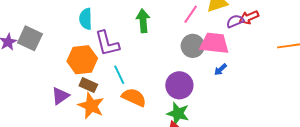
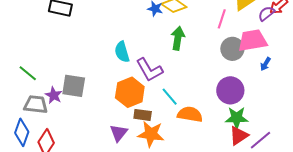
green arrow: (143, 21) -> (178, 38), turned 30

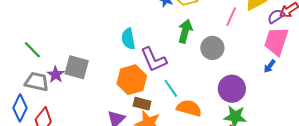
pink trapezoid: (253, 40) -> (276, 41), moved, turned -68
gray circle: (232, 49) -> (212, 48), moved

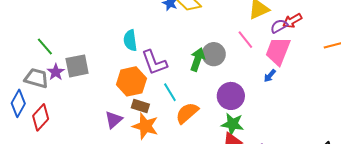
pink line: (231, 17) -> (245, 40), moved, turned -66
green arrow: (185, 31) -> (197, 59), moved
green line: (32, 50) -> (45, 46), moved
gray square: (77, 67) -> (77, 66), turned -30
orange semicircle: (189, 108) -> (187, 113), turned -60

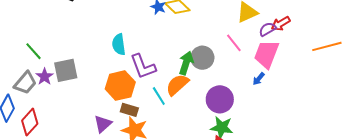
gray trapezoid: (36, 78) -> (25, 83), turned 115
orange semicircle: (187, 113) -> (177, 85), moved

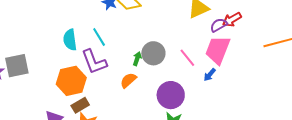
pink line: (234, 43) -> (187, 58), moved
green arrow: (186, 63) -> (137, 59), size x0.6
orange semicircle: (177, 85) -> (128, 80), size x0.7
cyan line: (159, 96) -> (99, 37), moved
brown rectangle: (129, 110) -> (80, 105), turned -48

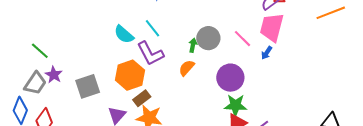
cyan semicircle: (70, 40) -> (124, 34), turned -35
gray square: (17, 66) -> (88, 86), moved

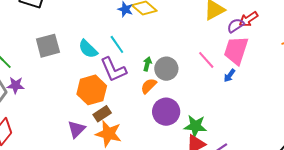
gray circle: (208, 38) -> (166, 69), moved
green arrow: (193, 45) -> (147, 64), moved
purple star: (54, 75) -> (16, 85), turned -30
purple circle: (230, 78) -> (166, 112), moved
gray square: (88, 86) -> (48, 46), moved

